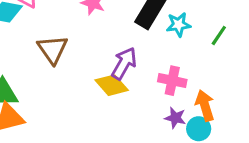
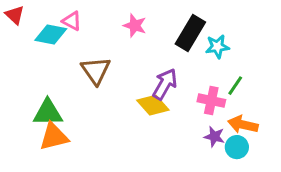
green line: (219, 35) -> (235, 86), moved
orange arrow: (205, 105) -> (243, 125), turned -60

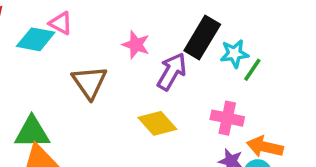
pink star: (135, 26) -> (136, 45), moved
purple arrow: (165, 84) -> (172, 72), moved
green line: (235, 86) -> (252, 70), moved

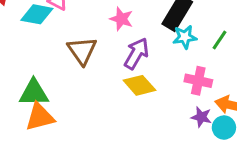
cyan star: (234, 54) -> (185, 37), moved
purple arrow: (172, 72) -> (136, 54), moved

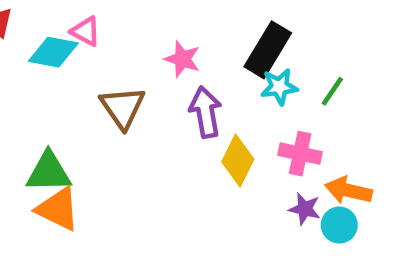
purple arrow: (136, 54) -> (206, 112), turned -40
yellow diamond: (139, 85) -> (238, 160), moved, turned 68
orange triangle: (40, 117) -> (58, 209), turned 40

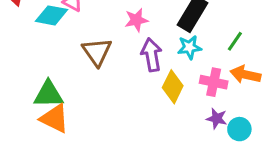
pink star: (182, 59) -> (136, 20), turned -30
cyan star: (279, 87) -> (189, 47), moved
orange arrow: (348, 190) -> (245, 75), moved

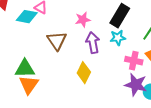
yellow diamond: (173, 87) -> (84, 73), moved
orange triangle: (55, 118) -> (29, 85), turned 40
purple star: (217, 118) -> (136, 85), size x1.6

